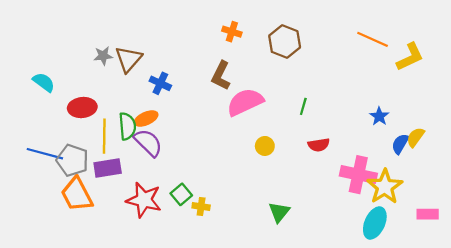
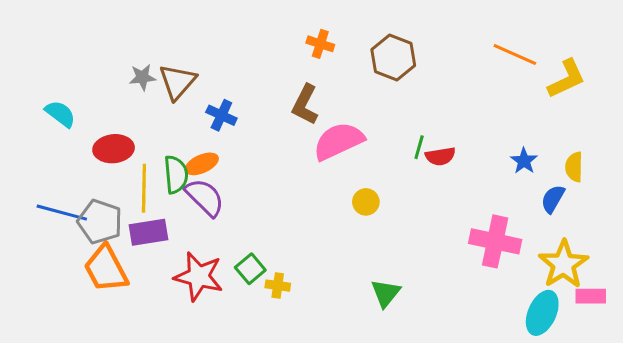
yellow semicircle: (416, 137) -> (574, 167), moved, turned -35
red semicircle: (319, 145) -> (440, 156), moved
yellow star: (385, 187) -> (563, 264), moved
cyan ellipse: (375, 223) -> (542, 313), moved

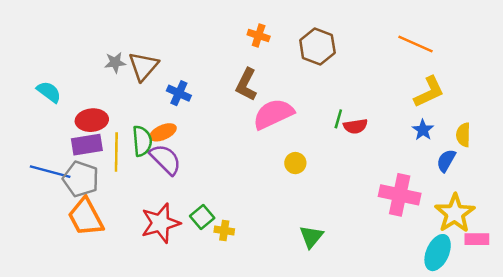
yellow L-shape: (567, 79) -> (429, 92), moved
purple rectangle: (148, 232) -> (87, 145), moved
red star: (199, 276) -> (160, 223), turned -30

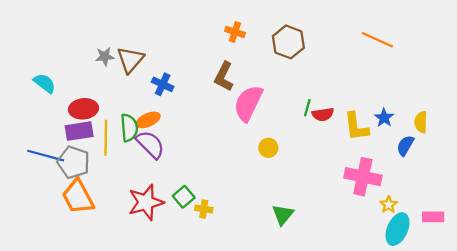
yellow L-shape: (429, 92) -> (356, 127), moved, turned 108
pink semicircle: (273, 114) -> (248, 103), turned -39
yellow star: (455, 213) -> (389, 205), moved, size x0.5

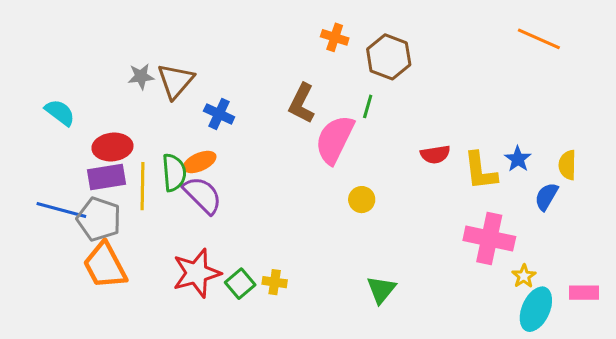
orange cross: (235, 32) -> (335, 37), moved
orange line: (377, 40) -> (539, 39), moved
green line: (307, 108) -> (368, 106), moved
green square: (184, 197) -> (240, 284), moved

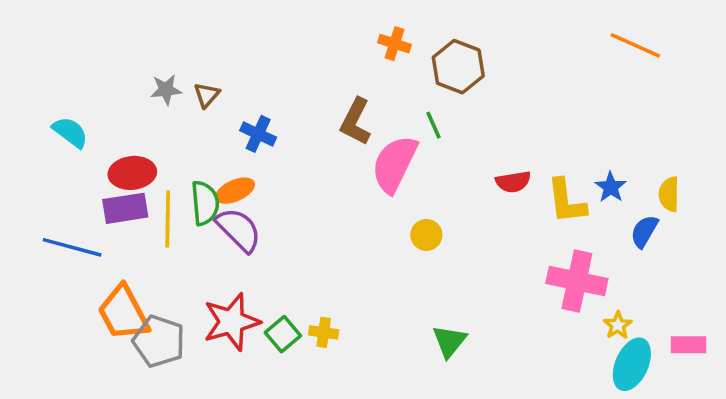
brown triangle: (176, 81) -> (207, 95), size x0.6
green line: (368, 106) -> (433, 125), turned -40
gray pentagon: (99, 219) -> (159, 341), moved

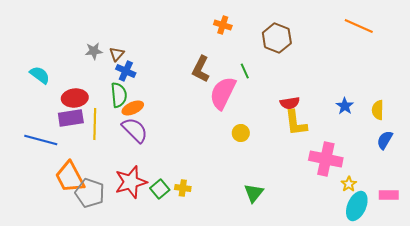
brown hexagon: (458, 67) -> (277, 38), moved
blue cross: (258, 134) -> (126, 71), moved
yellow L-shape: (566, 201) -> (296, 123), moved
green semicircle: (205, 203) -> (119, 95), moved
blue semicircle: (644, 231) -> (385, 140), moved

